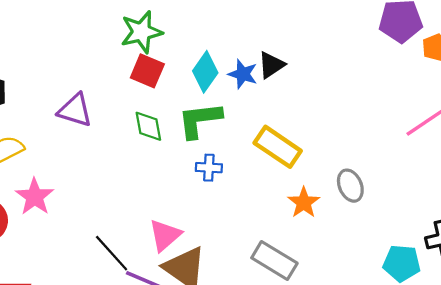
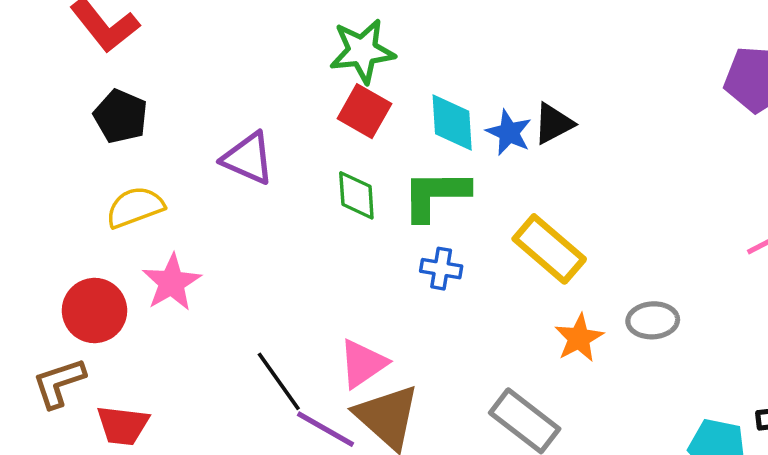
cyan diamond: (205, 72) -> (452, 123), turned -45
gray ellipse: (350, 186) -> (653, 320), turned -76

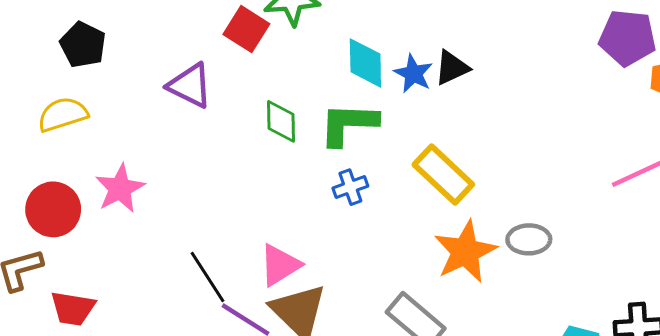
red square: (364, 111) -> (246, 29), moved
yellow semicircle: (135, 207) -> (63, 114), moved
blue cross: (441, 269) -> (350, 187), turned -32
orange star: (579, 338) -> (465, 252), size x1.5

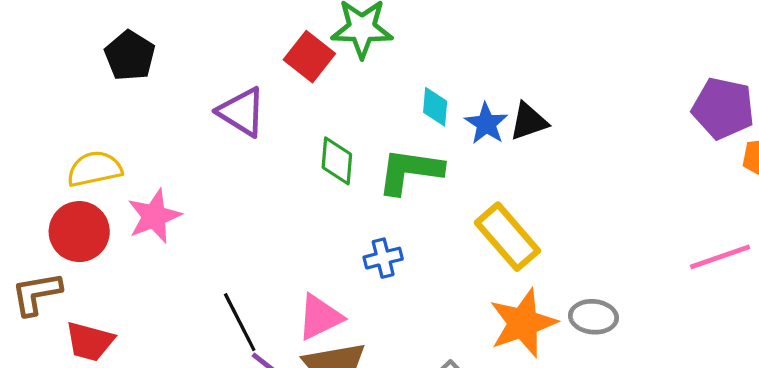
cyan diamond: (365, 63) -> (435, 107), size x0.7
yellow semicircle: (63, 114) -> (94, 169), moved
blue cross: (350, 187) -> (383, 258), moved

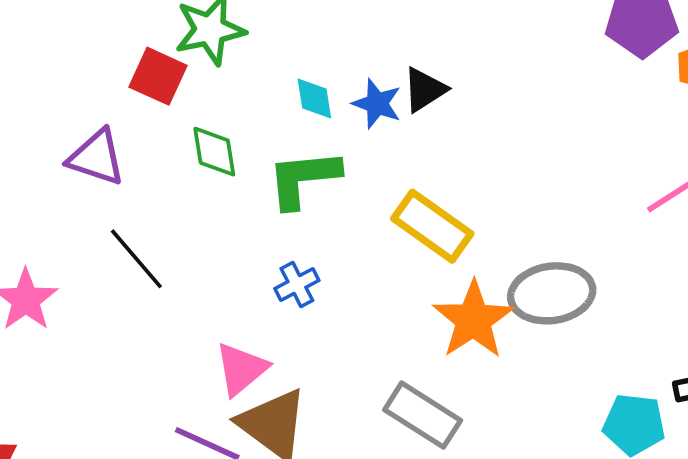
green diamond: (337, 161) -> (214, 152), moved
gray ellipse: (593, 317) -> (552, 293), size x1.5
black line: (240, 322) -> (136, 259), moved

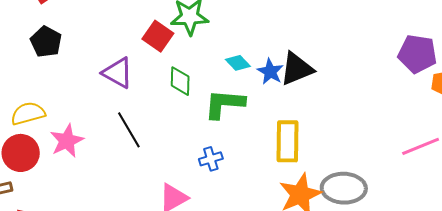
black triangle: (424, 90) -> (297, 69), size x1.4
cyan diamond: (314, 98) -> (238, 63), turned -45
yellow rectangle: (432, 226) -> (288, 141), turned 45

